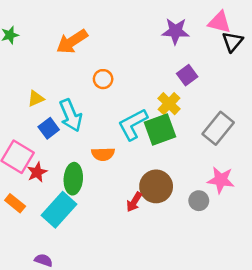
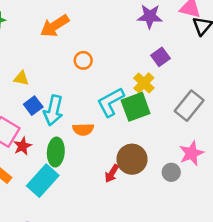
yellow triangle: (36, 98) -> (21, 78), turned 35
cyan arrow: (71, 115) -> (53, 110), moved, turned 36
pink star: (221, 180) -> (191, 153), turned -30

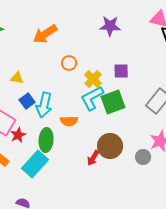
purple star: (150, 16) -> (110, 26), moved
purple square: (161, 57) -> (121, 71), moved, turned 35
yellow cross: (144, 83) -> (93, 79), moved

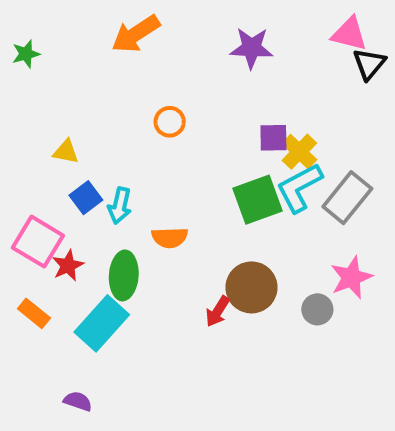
orange arrow: (45, 34) -> (136, 34), moved
yellow cross: (93, 79) -> (299, 152), moved
cyan L-shape: (92, 98) -> (299, 188), moved
cyan arrow: (44, 105) -> (120, 206), size x0.7

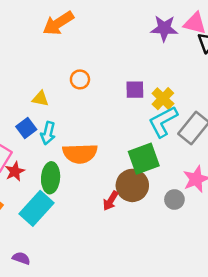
purple star: (251, 48) -> (164, 28), moved
purple square: (273, 138) -> (135, 90), moved
yellow triangle: (66, 152) -> (40, 99), moved
green square: (257, 200) -> (144, 159), moved
orange semicircle: (170, 238) -> (80, 154), size x1.5

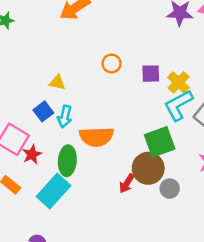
orange circle: (80, 79) -> (112, 63), moved
gray circle: (174, 199) -> (170, 189), moved

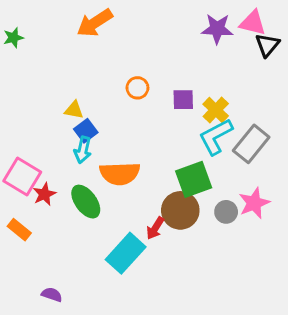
blue square: (43, 111) -> (86, 131), moved
green ellipse: (67, 161) -> (86, 202), turned -40
gray circle: (170, 189) -> (226, 212), moved
cyan rectangle: (53, 191) -> (126, 253), moved

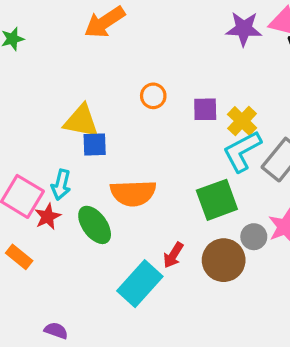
yellow triangle: (74, 110) -> (81, 121), size x1.6
blue square: (86, 131) -> (95, 144), turned 35
cyan arrow: (83, 150) -> (61, 185), moved
brown circle: (180, 210) -> (224, 260), moved

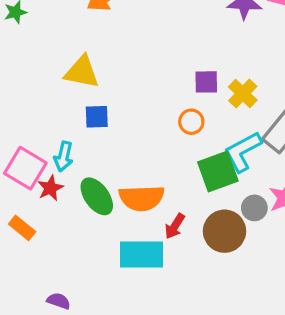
orange circle: (153, 96) -> (191, 122), moved
yellow triangle: (81, 121) -> (82, 72), moved
cyan L-shape: (242, 151) -> (243, 152), moved
orange semicircle: (133, 193) -> (142, 198), moved
cyan rectangle: (140, 284) -> (142, 254), turned 48

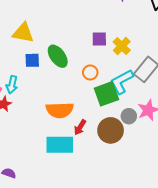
orange circle: (191, 122) -> (90, 72), moved
green ellipse: (97, 196) -> (58, 56), moved

